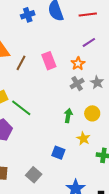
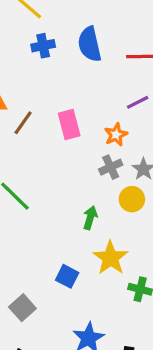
yellow circle: (92, 113) -> (132, 199), moved
yellow star: (83, 138) -> (111, 258), size x1.5

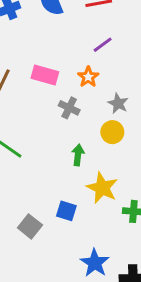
pink rectangle: (69, 125) -> (45, 75), turned -50
gray cross: (111, 167) -> (69, 108), moved, turned -30
gray square: (22, 308) -> (30, 226), moved

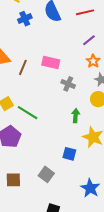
orange star: (88, 77) -> (93, 61), moved
gray square: (30, 226) -> (46, 174), moved

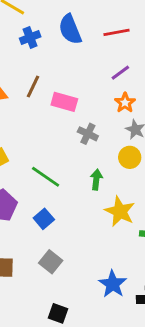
brown line: (23, 67) -> (33, 86), moved
green line: (28, 113) -> (46, 177), moved
blue square: (69, 154) -> (44, 219), moved, turned 32

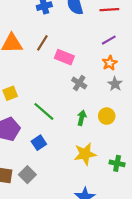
yellow circle: (130, 157) -> (107, 116), moved
yellow star: (120, 211) -> (85, 154), moved, turned 30
gray square: (51, 262) -> (27, 175), moved

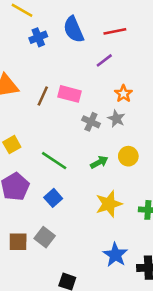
purple line: (109, 40) -> (104, 60), moved
brown line: (42, 43) -> (43, 96), moved
gray star: (115, 84) -> (116, 119), moved
green arrow: (82, 118) -> (99, 162), turned 56

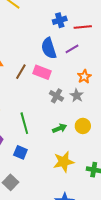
blue semicircle: (74, 29) -> (49, 48), moved
blue cross: (38, 37) -> (60, 20), moved
green line: (54, 161) -> (24, 123), turned 35
blue square: (53, 198) -> (20, 152), turned -32

